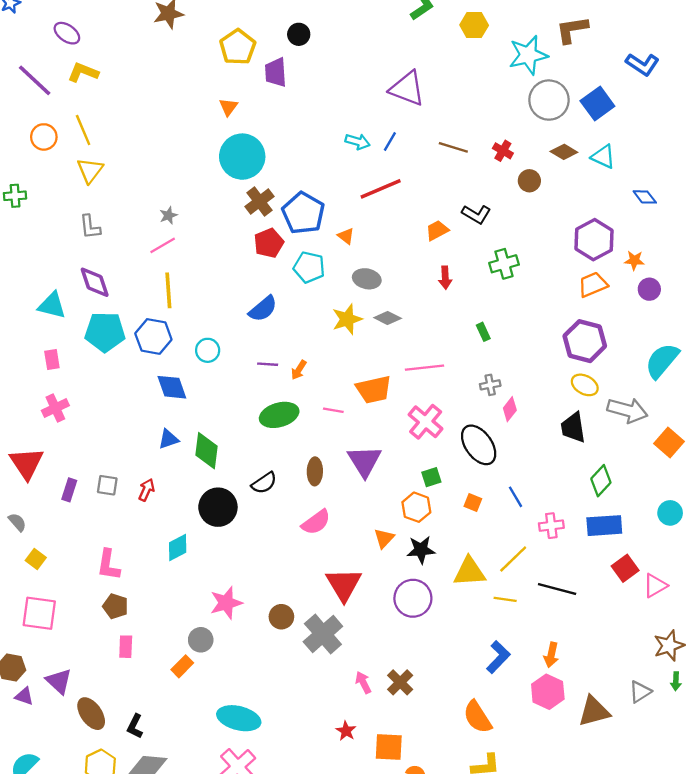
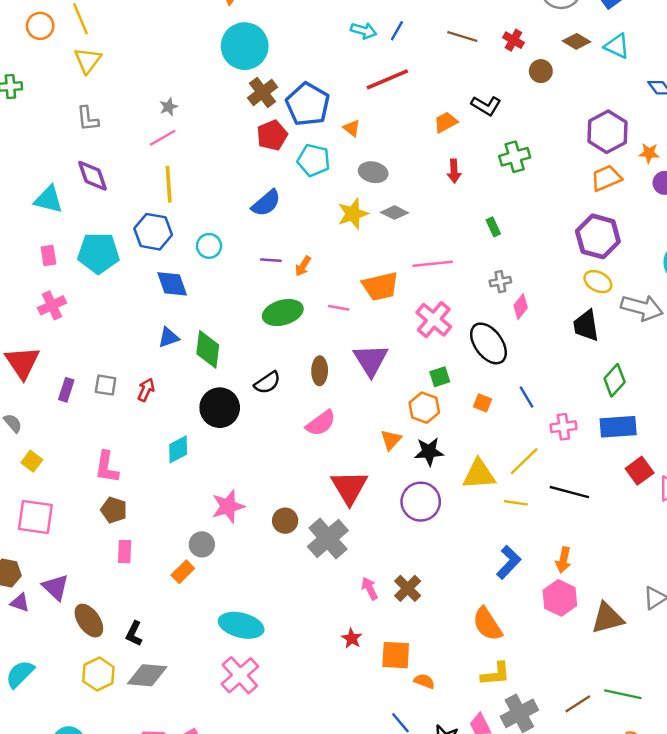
cyan pentagon: (105, 332) -> (98, 253), moved

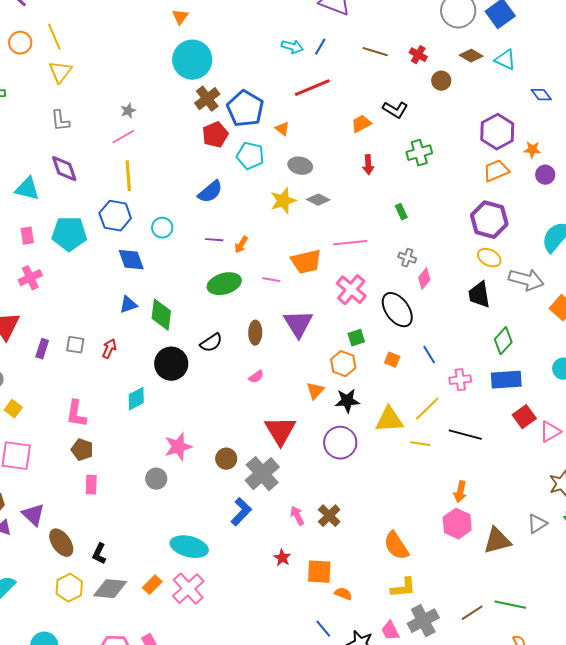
gray cross: (500, 282) -> (407, 258), turned 30
pink semicircle: (321, 423) -> (256, 377), size x0.6
blue L-shape: (509, 562) -> (241, 512), moved
orange rectangle: (183, 572) -> (152, 585), moved

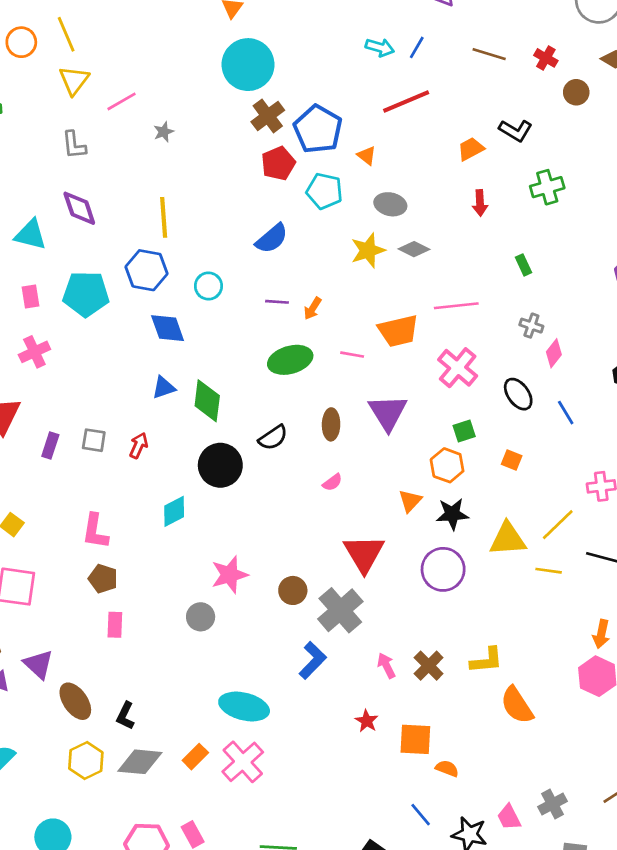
pink line: (123, 137) -> (121, 101), moved
black ellipse: (397, 310) -> (518, 394), size x0.7
blue line: (429, 355) -> (566, 413), moved
yellow L-shape: (403, 588) -> (487, 660), moved
gray cross: (423, 621) -> (552, 804), size x0.7

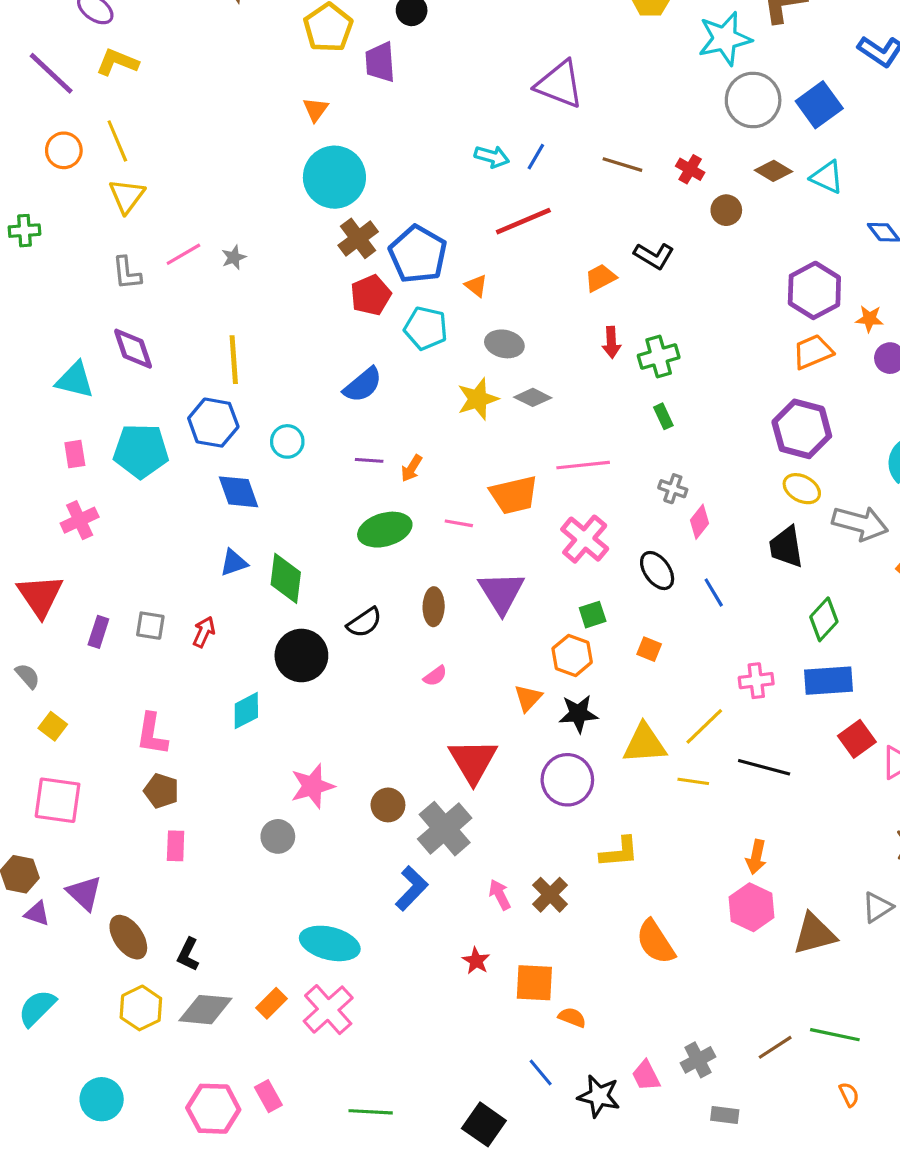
pink line: (121, 101) -> (183, 254), moved
green cross: (547, 187) -> (659, 356), moved
yellow L-shape: (487, 660) -> (619, 852), moved

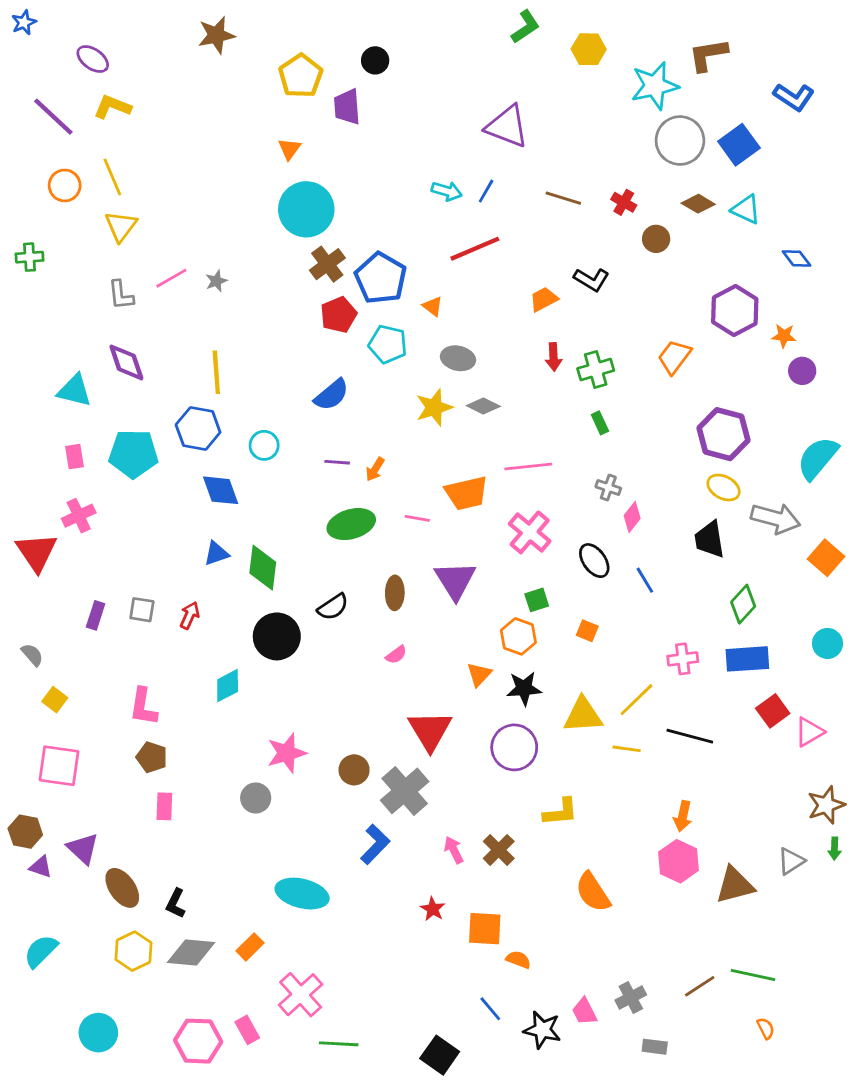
orange trapezoid: (813, 352) -> (674, 357), moved, turned -30
red triangle: (40, 596) -> (37, 552), moved
pink cross: (328, 1010) -> (301, 995), moved

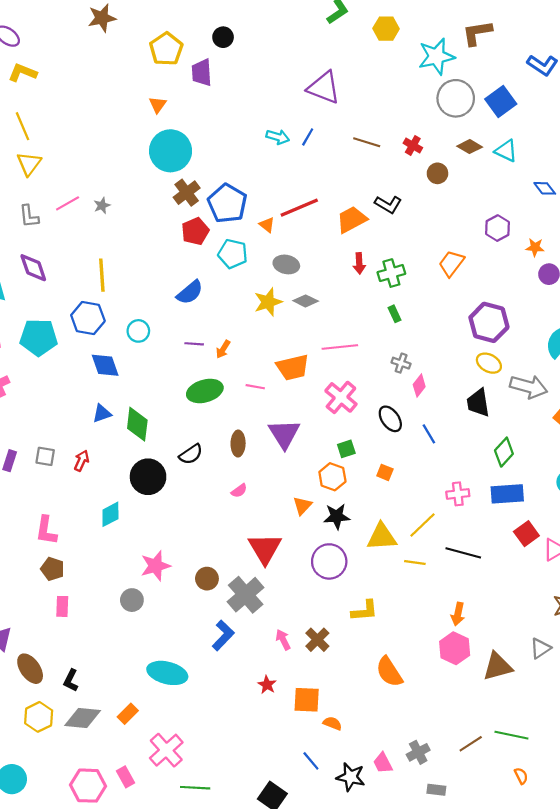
red line: (475, 249) -> (299, 208), moved
orange trapezoid: (544, 299) -> (352, 219), size x1.4
purple hexagon: (735, 310) -> (498, 228), size x0.7

